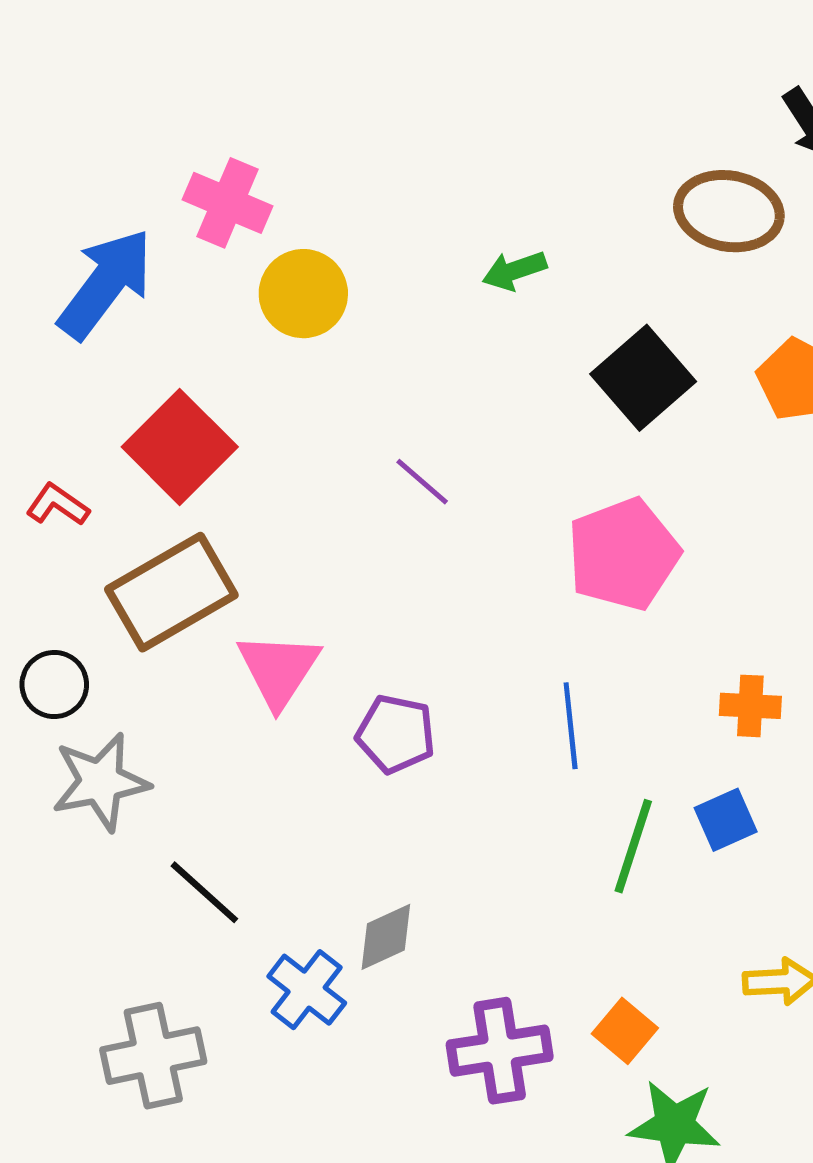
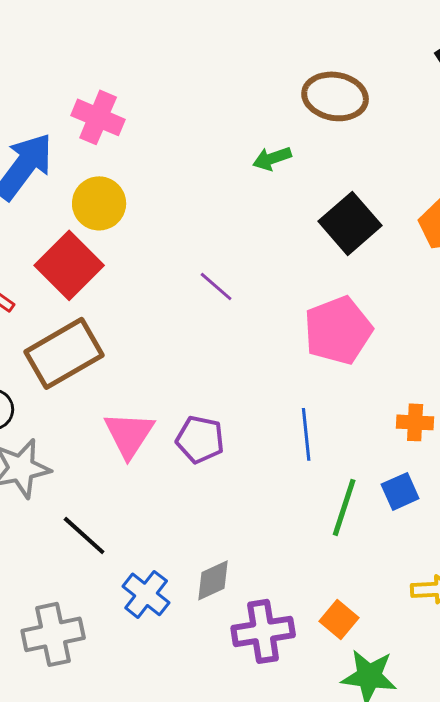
brown ellipse: (729, 211) -> (335, 96), moved
yellow circle: (303, 294) -> (99, 203), moved
pink triangle: (279, 670) -> (129, 434), moved
gray diamond: (386, 937) -> (213, 580), moved

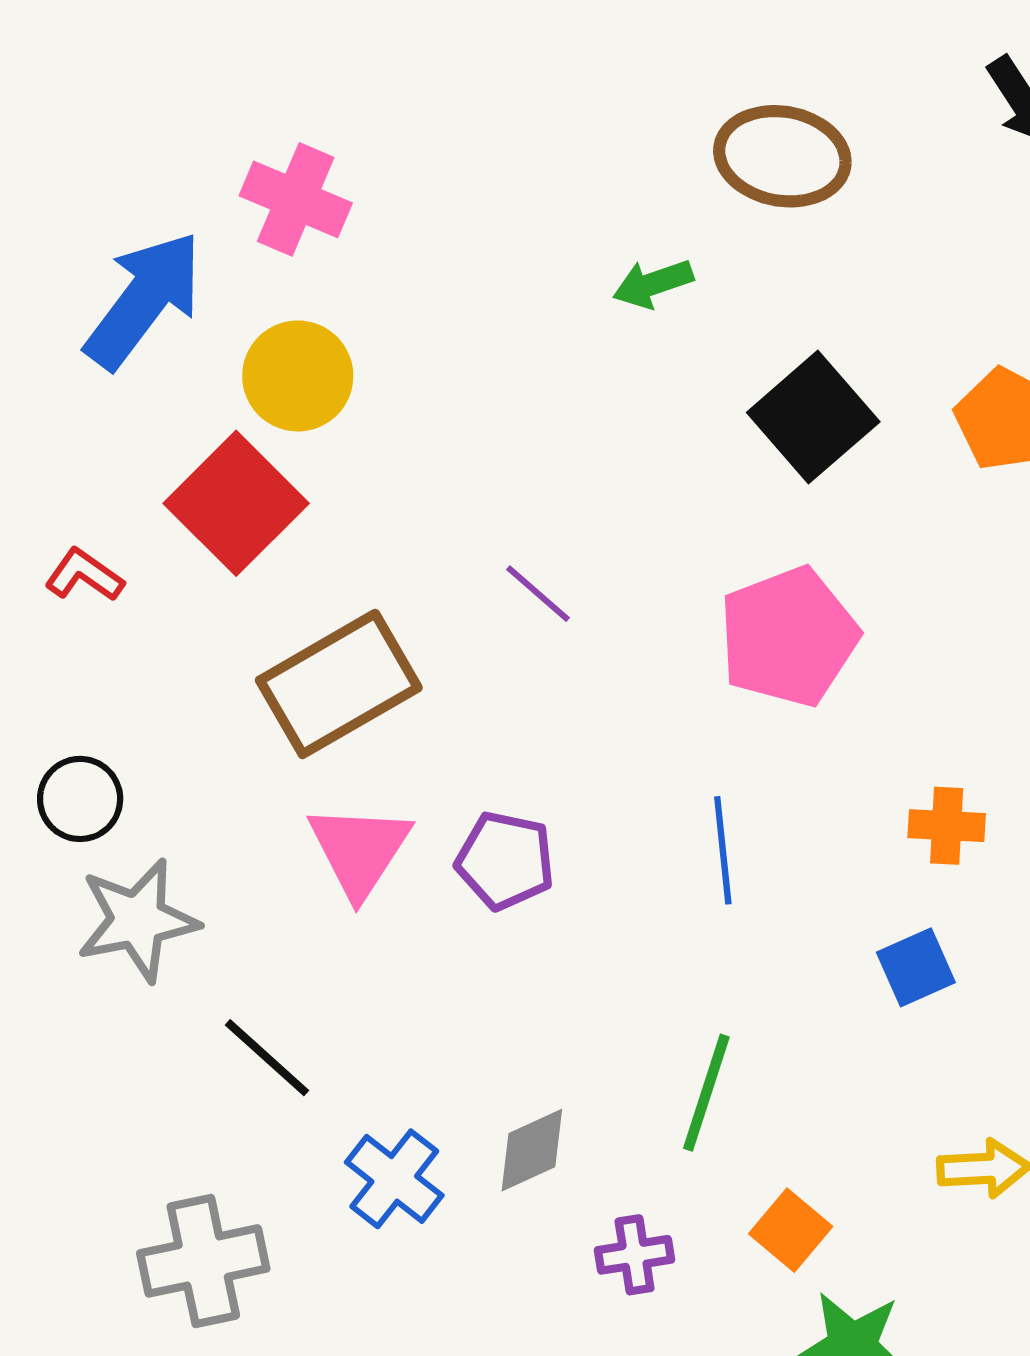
purple line: (216, 286) -> (538, 594), moved
brown rectangle: (64, 353) -> (339, 684), moved
green line: (344, 507) -> (706, 1093), moved
purple cross: (263, 631) -> (635, 1255), size x0.6

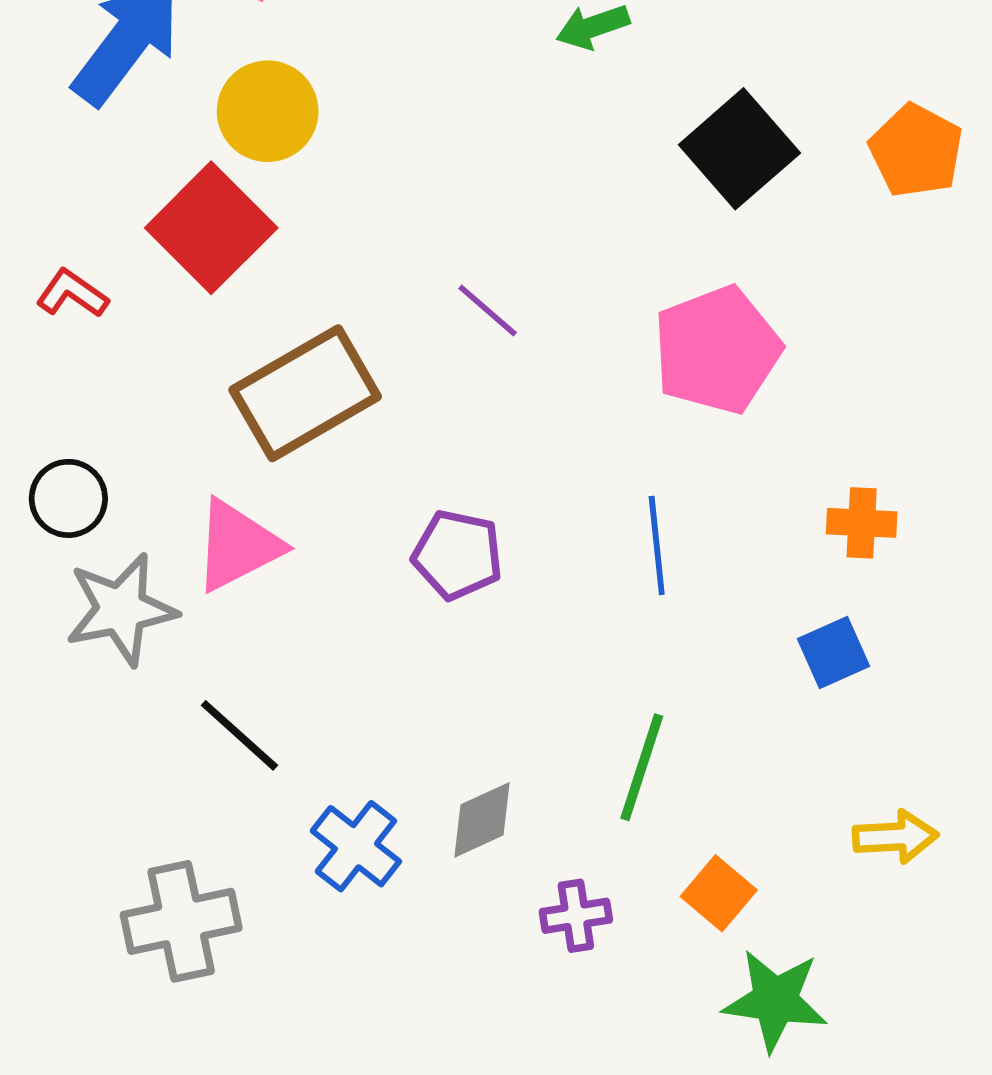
pink triangle: (359, 850) -> (238, 545), moved, turned 30

